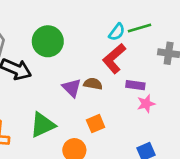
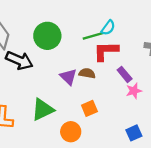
green line: (139, 28) -> (93, 36), moved
red L-shape: (114, 59) -> (106, 51), turned 40
purple rectangle: (135, 85) -> (125, 74), turned 42

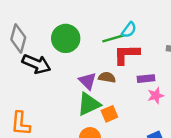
purple rectangle: (125, 74) -> (146, 79), turned -56
green triangle: (43, 110) -> (89, 104), moved

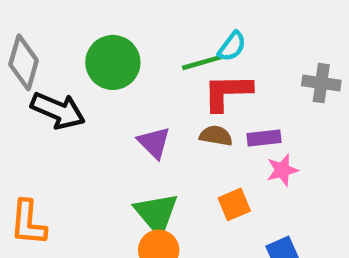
brown semicircle: (107, 77) -> (216, 136), moved
green triangle: (89, 104) -> (156, 214), moved, turned -45
orange square: (109, 114) -> (234, 204), moved

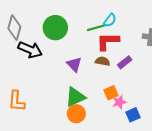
purple rectangle: (264, 138) -> (125, 62), turned -32
pink star: (282, 170) -> (119, 102), moved
green triangle: (156, 214) -> (75, 97), turned 45

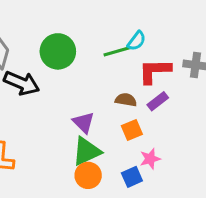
red L-shape: (108, 41) -> (155, 71), moved
purple triangle: (74, 64) -> (84, 122), moved
orange square: (111, 93) -> (132, 130), moved
blue square: (133, 115) -> (132, 177), moved

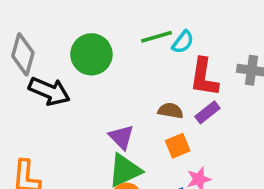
green line: (117, 51) -> (156, 37), moved
red L-shape: (155, 71) -> (204, 77), turned -80

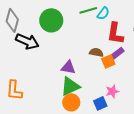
purple triangle: (121, 137) -> (68, 67), turned -35
orange square: (178, 146) -> (108, 61), moved

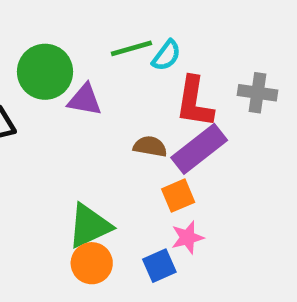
purple rectangle: (117, 53) -> (199, 149), size x1.6
orange square: (108, 61) -> (178, 196), moved
purple triangle: (68, 67) -> (85, 100), moved

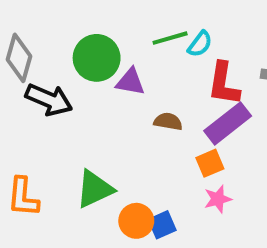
brown semicircle: (150, 146) -> (168, 121), moved
green triangle: (89, 226) -> (95, 189), moved
blue square: (159, 266) -> (162, 225), moved

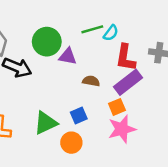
pink star: (218, 199) -> (122, 129), size x1.6
blue square: (162, 225) -> (79, 116), moved

